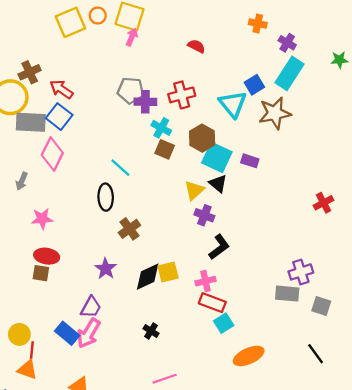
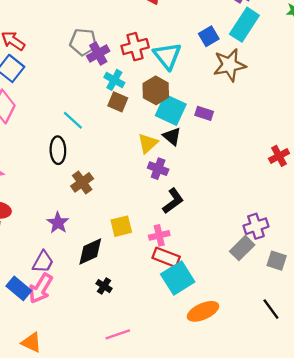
purple cross: (145, 102) -> (98, 53), turned -30
cyan triangle: (233, 104) -> (167, 56), moved
black diamond: (148, 277) -> (90, 252), moved
gray rectangle: (287, 294) -> (242, 248), turned -50
cyan square: (224, 323) -> (178, 278), size x1.6

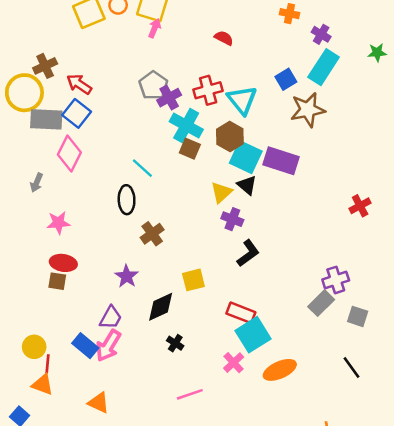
gray pentagon: (83, 42) -> (153, 85), turned 30
cyan cross: (114, 80) -> (186, 126), size x1.5
purple rectangle: (204, 113) -> (281, 161), size x1.8
pink cross: (159, 235) -> (234, 363), moved, turned -30

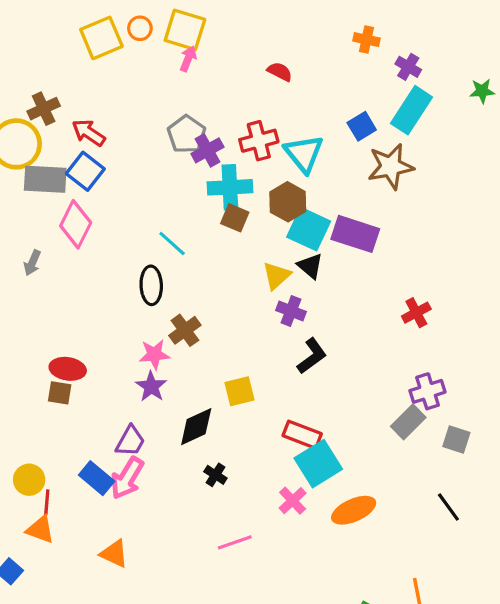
cyan cross: (186, 126) -> (230, 187), turned -32
red cross: (360, 206) -> (416, 313), moved
pink star: (58, 223) -> (154, 354), moved

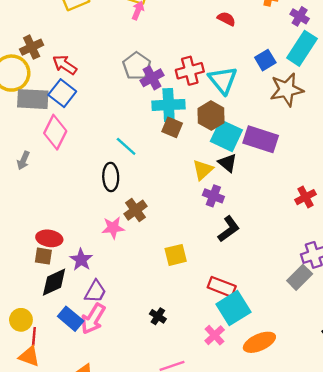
red semicircle: (280, 72) -> (226, 19), moved
purple star: (151, 387) -> (81, 260), moved
black diamond: (196, 427) -> (54, 282), moved

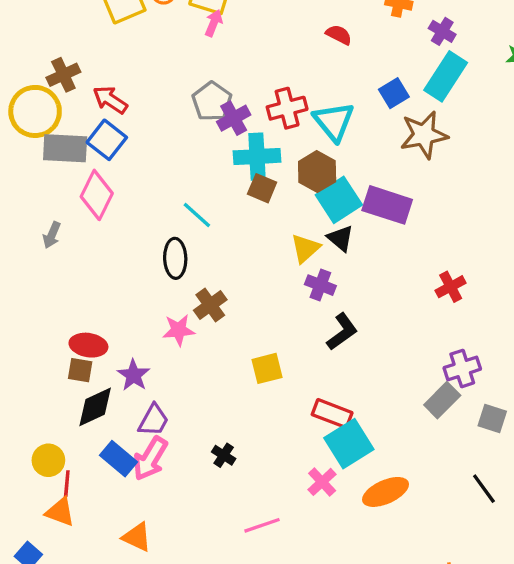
cyan square: (226, 136) -> (339, 200), turned 32
black cross: (158, 316) -> (224, 455), moved

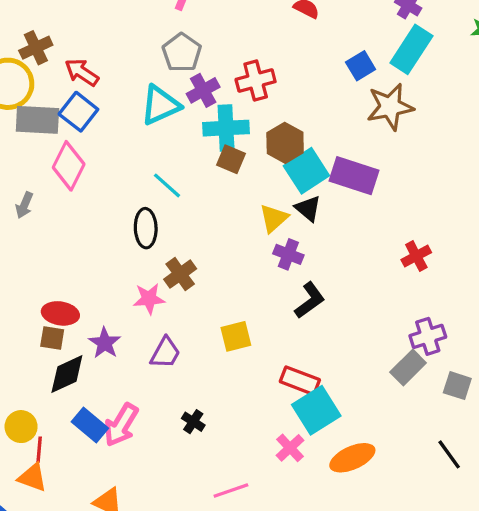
gray pentagon: (212, 101) -> (182, 53), moved
cyan triangle: (334, 121) -> (160, 105), moved, turned 45
purple trapezoid: (154, 420) -> (165, 353), moved

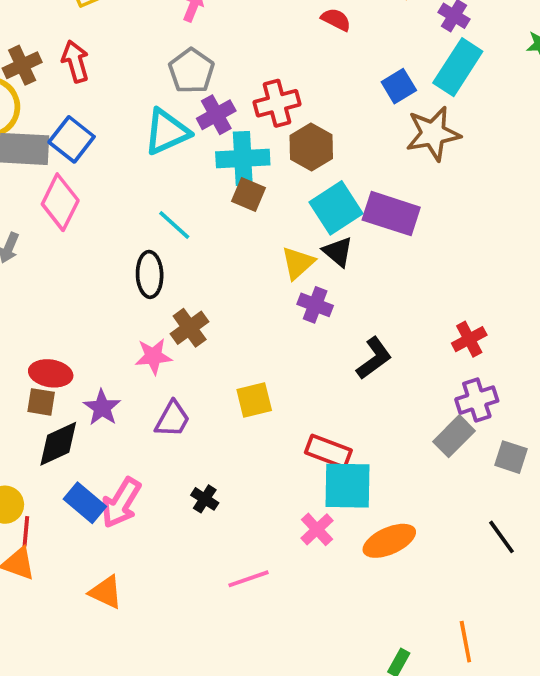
red arrow: (82, 72) -> (75, 61), moved, turned 40
brown hexagon: (285, 143) -> (311, 147), moved
red cross: (416, 256) -> (469, 339), moved
black L-shape: (310, 300) -> (374, 358), moved
cyan square: (316, 410) -> (347, 486), turned 33

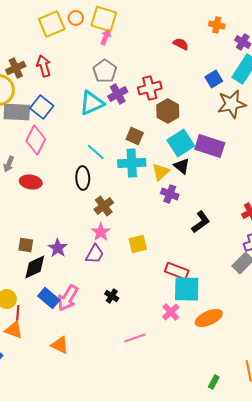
cyan cross: (243, 158) -> (132, 163), moved
pink star: (153, 356) -> (101, 232), moved, turned -30
red ellipse: (51, 373) -> (31, 182), moved

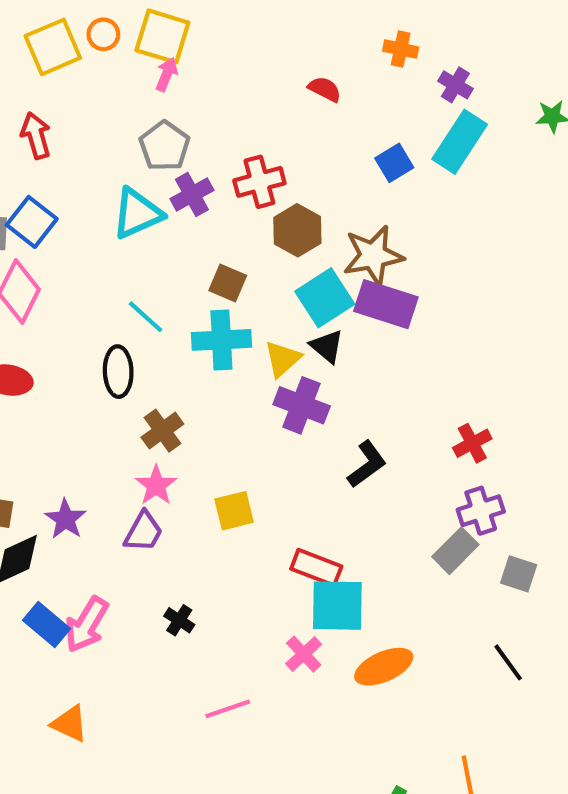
brown star: (232, 104) -> (373, 256), moved
purple cross: (170, 194) -> (302, 405), size x1.4

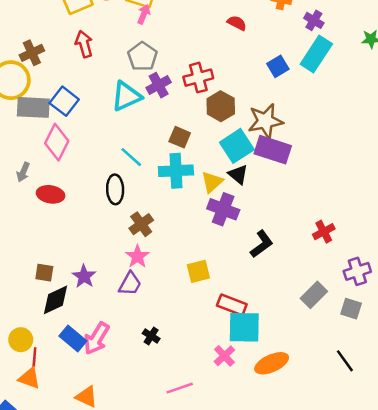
red arrow: (36, 135) -> (84, 44), moved
yellow square: (234, 511) -> (198, 271), moved
purple cross: (481, 511) -> (357, 271), moved

